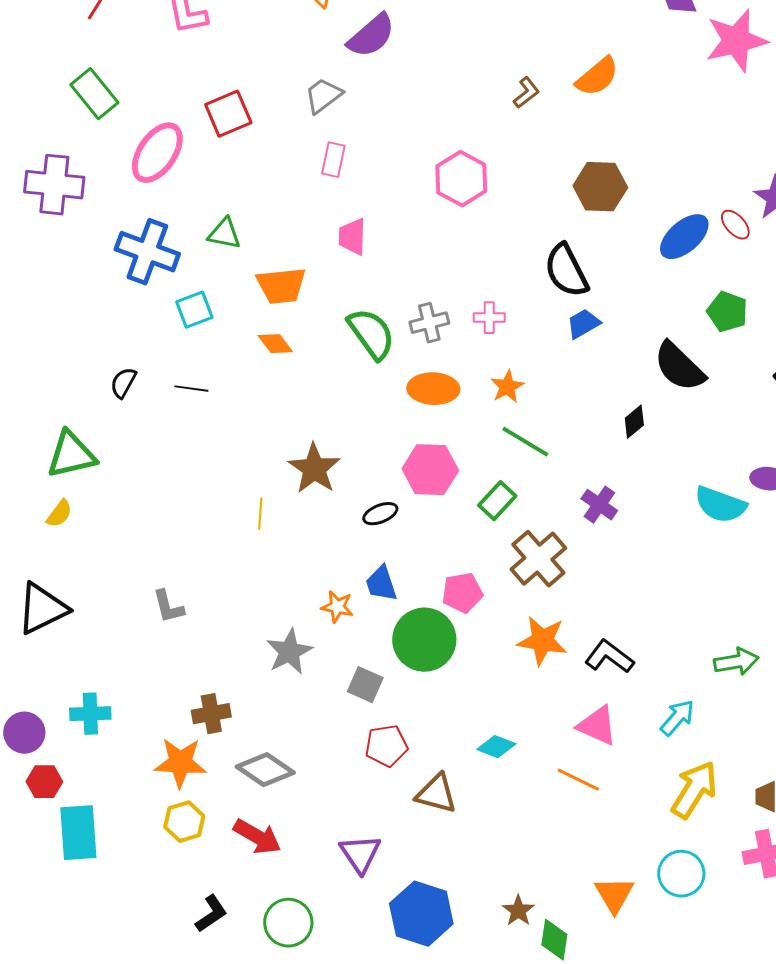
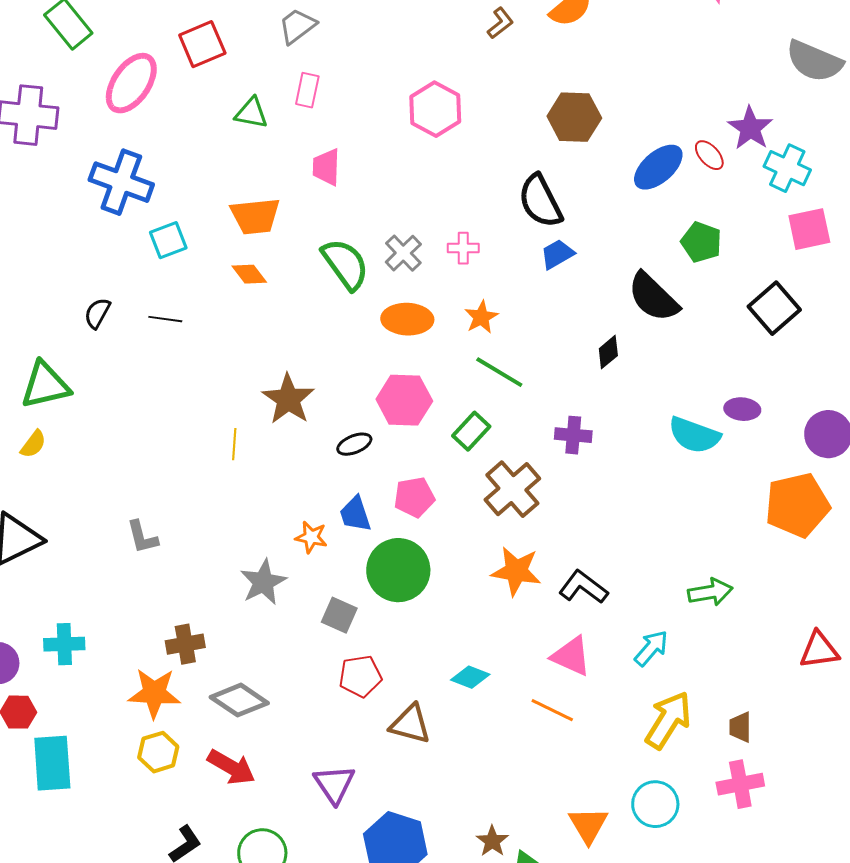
green triangle: (224, 234) -> (251, 113), moved
gray cross: (429, 323) -> (403, 253), turned -30
purple cross: (599, 505) -> (573, 435), turned -30
pink pentagon: (462, 593) -> (414, 497), moved

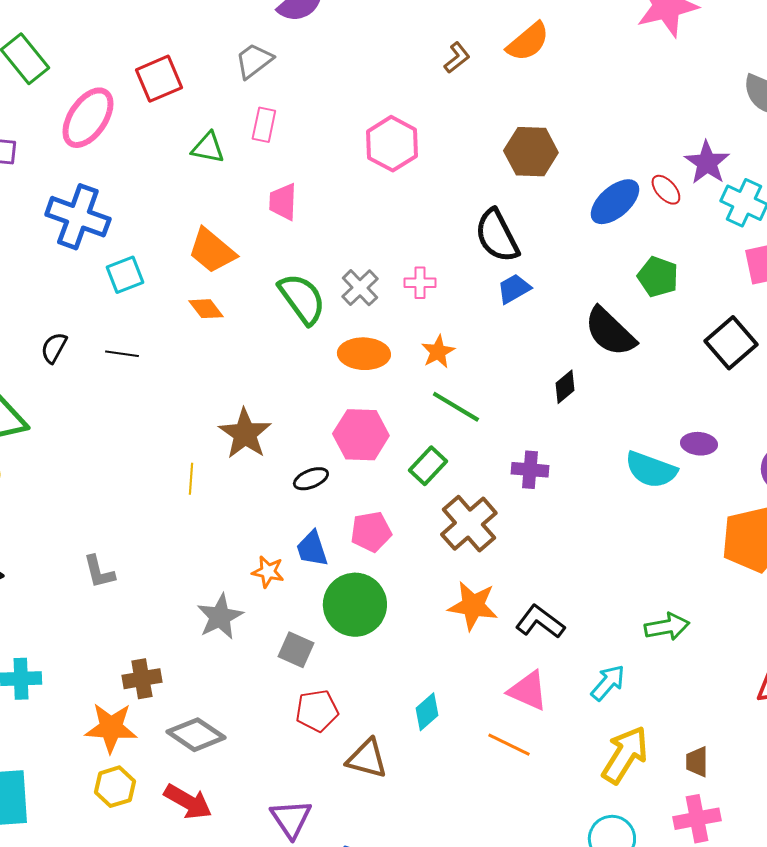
orange trapezoid: (255, 216) -> (212, 251), turned 46
cyan diamond: (470, 677) -> (427, 712), turned -63

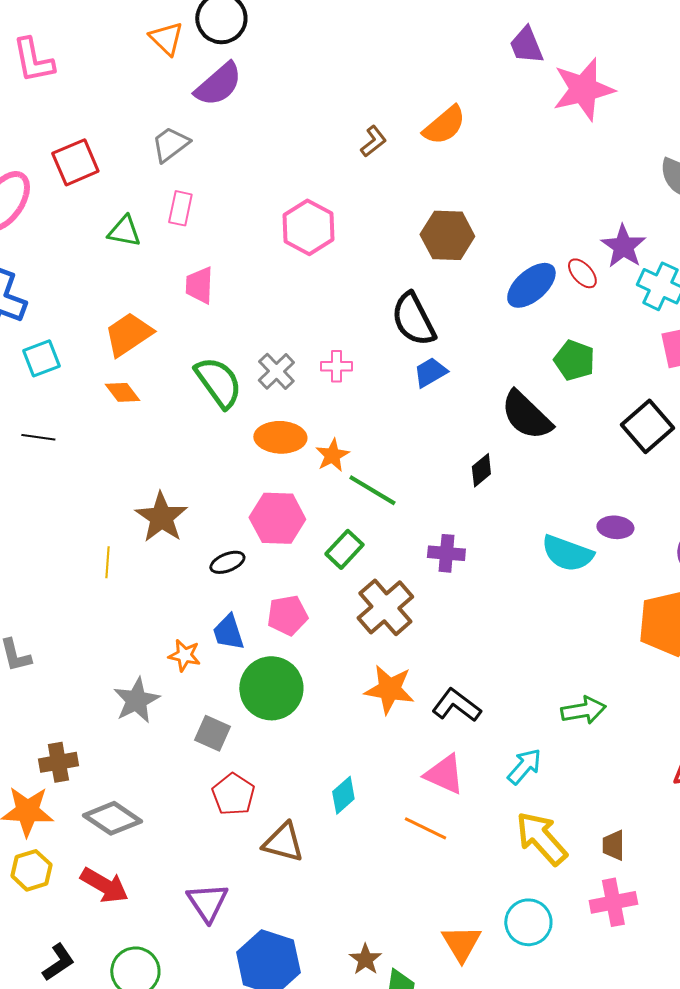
orange trapezoid: (212, 251) -> (128, 334), turned 106
orange star: (438, 352) -> (332, 455), moved
red pentagon: (317, 711) -> (233, 794), turned -30
yellow arrow: (625, 755) -> (541, 838), turned -74

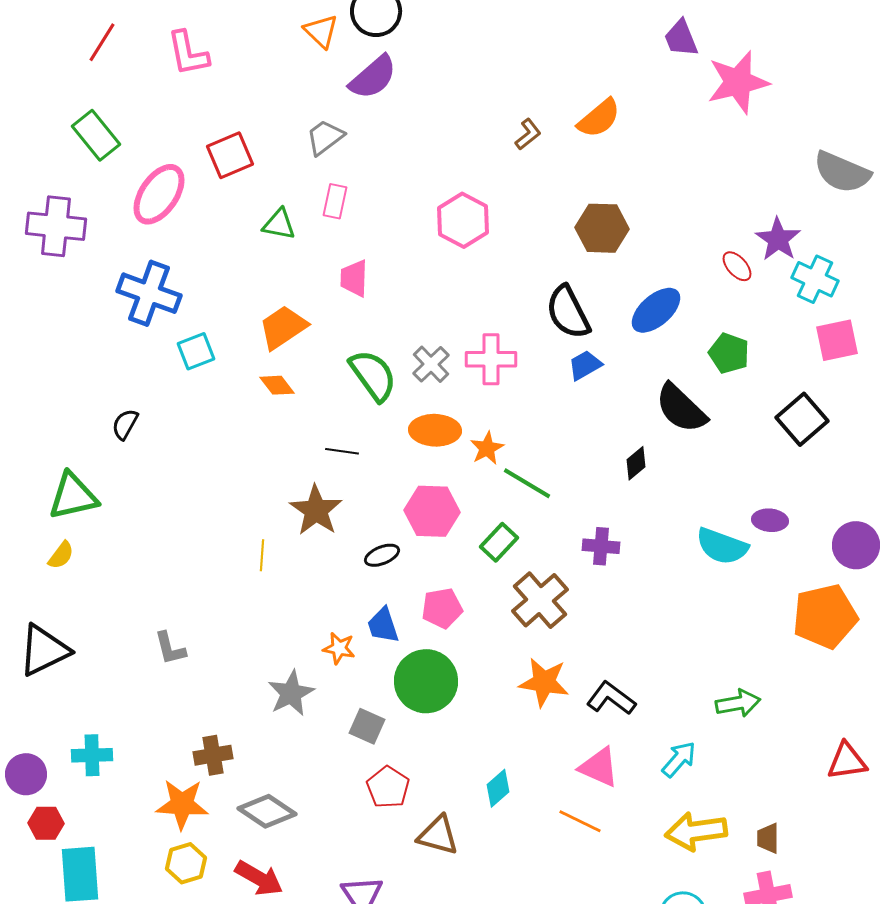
blue ellipse: (531, 285) -> (656, 310), moved
pink cross: (336, 366) -> (491, 359), size x1.6
black line: (38, 437) -> (342, 451), moved
yellow arrow: (541, 838) -> (696, 831), turned -56

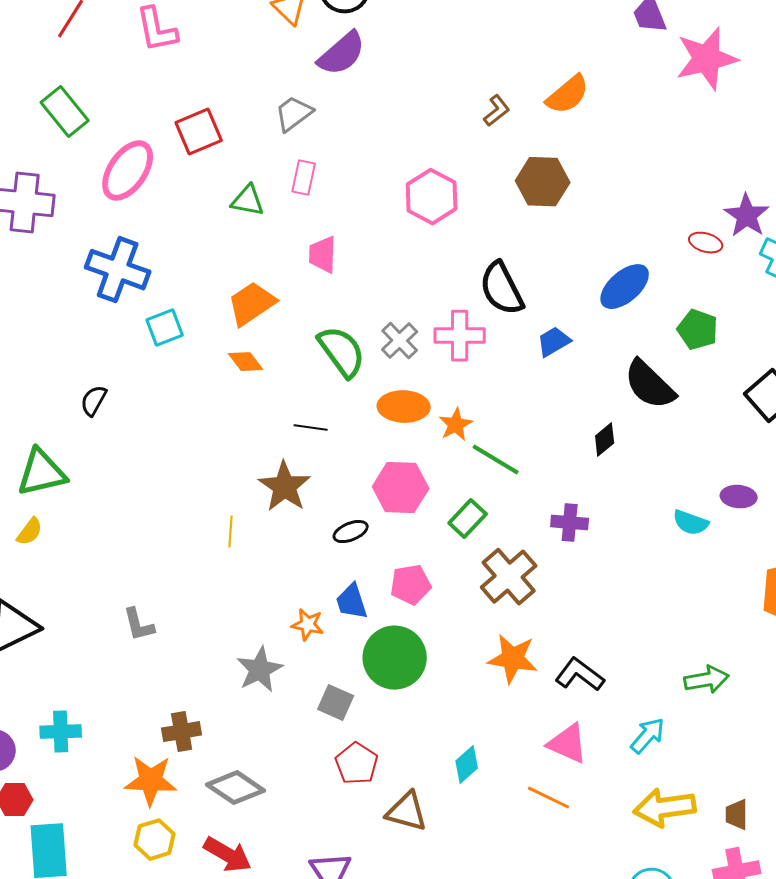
brown hexagon: (602, 228) -> (543, 182), moved
red ellipse: (737, 266) -> (706, 243), turned -32
black semicircle: (568, 312) -> (502, 289), moved
cyan semicircle: (722, 546) -> (691, 523), size x0.7

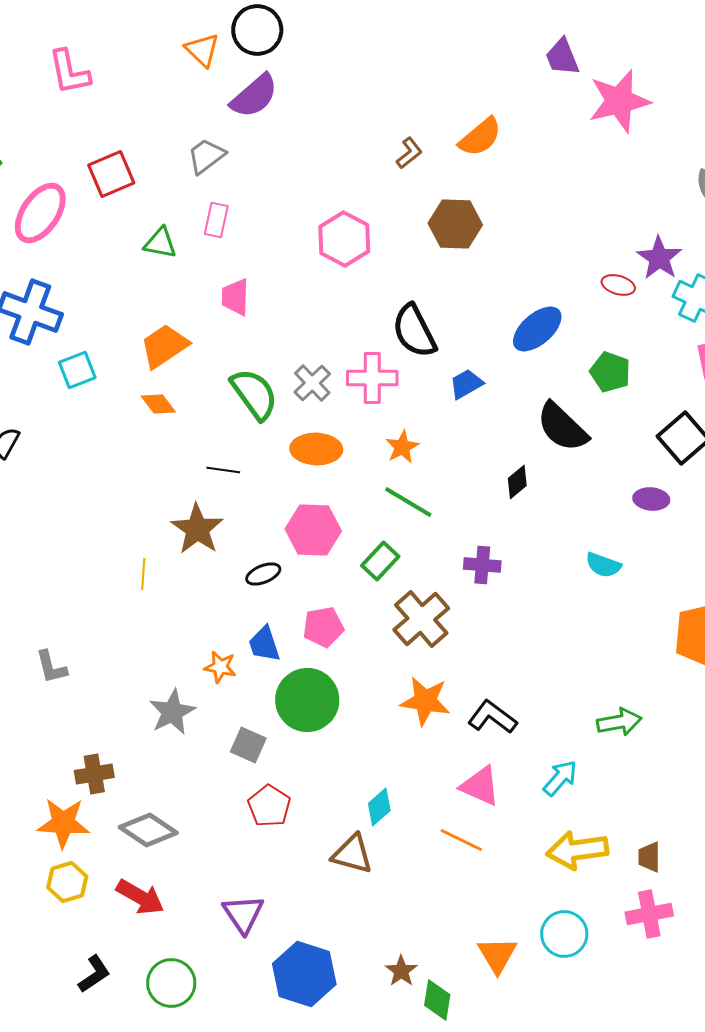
orange star: (456, 425) -> (402, 447), moved
purple ellipse: (739, 497) -> (651, 499), moved
brown triangle: (407, 812) -> (352, 854), moved

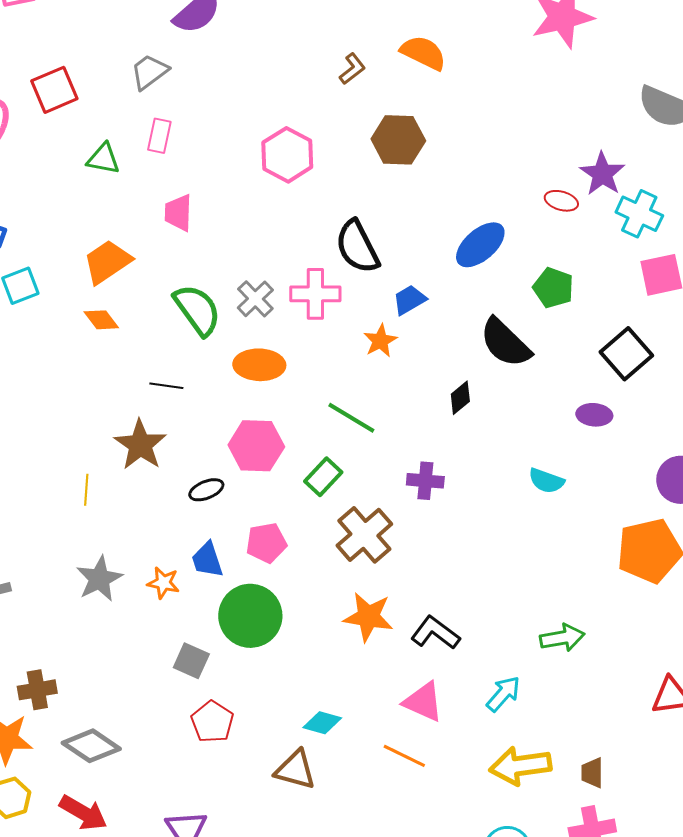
orange semicircle: (480, 137) -> (423, 53), turned -114
orange star: (402, 447) -> (380, 341), moved
gray star: (172, 712) -> (99, 579), moved
cyan diamond: (379, 807) -> (322, 723), turned 57

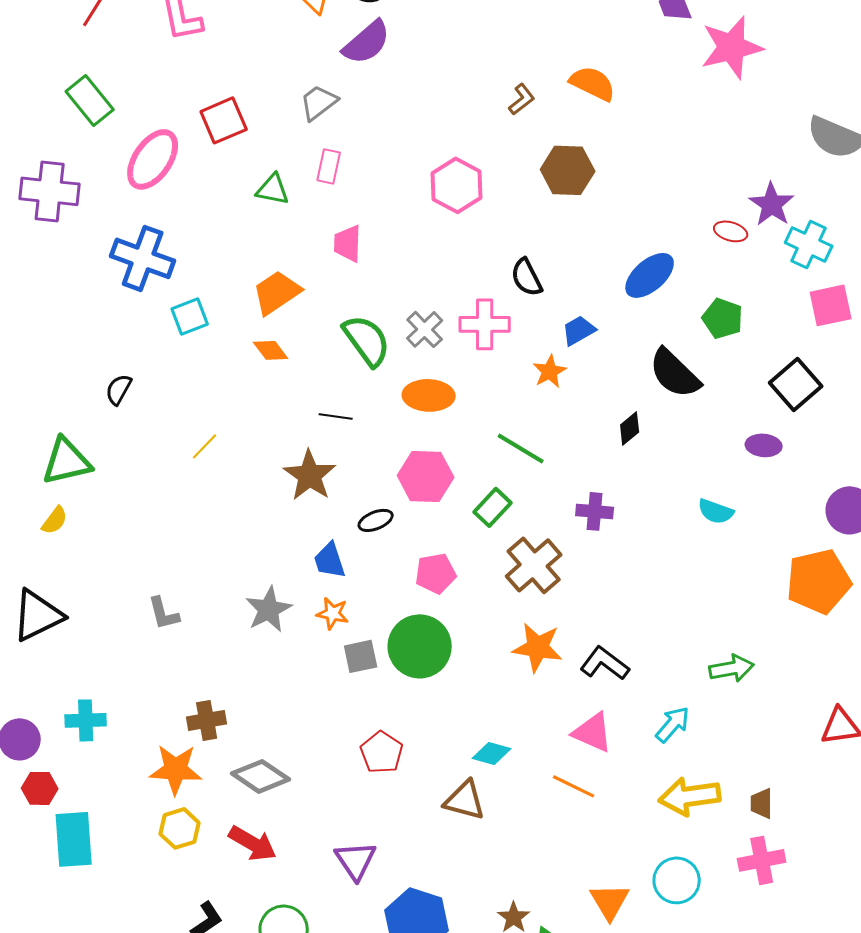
black semicircle: (357, 247) -> (527, 277), size x0.7
yellow line: (86, 490) -> (205, 446), moved, turned 40
blue trapezoid: (207, 560) -> (330, 560), moved
gray square: (191, 661) -> (361, 656), moved, turned -36

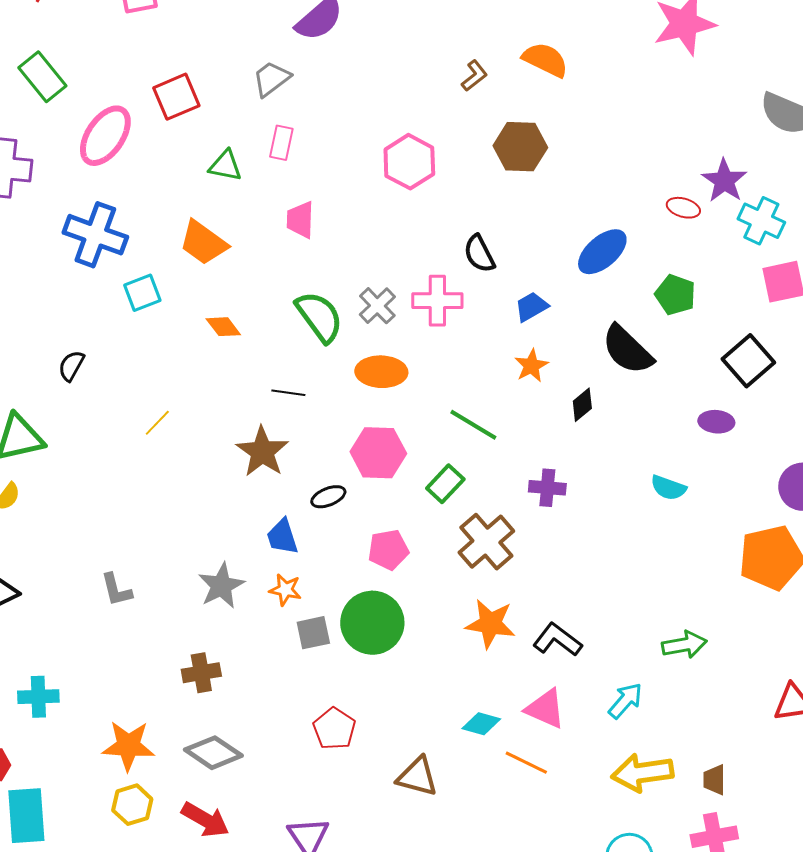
orange trapezoid: (277, 292) -> (203, 243), moved, turned -110
orange star: (550, 371) -> (531, 366), moved
brown cross: (207, 720) -> (201, 673), moved
cyan diamond: (492, 753) -> (481, 724), moved

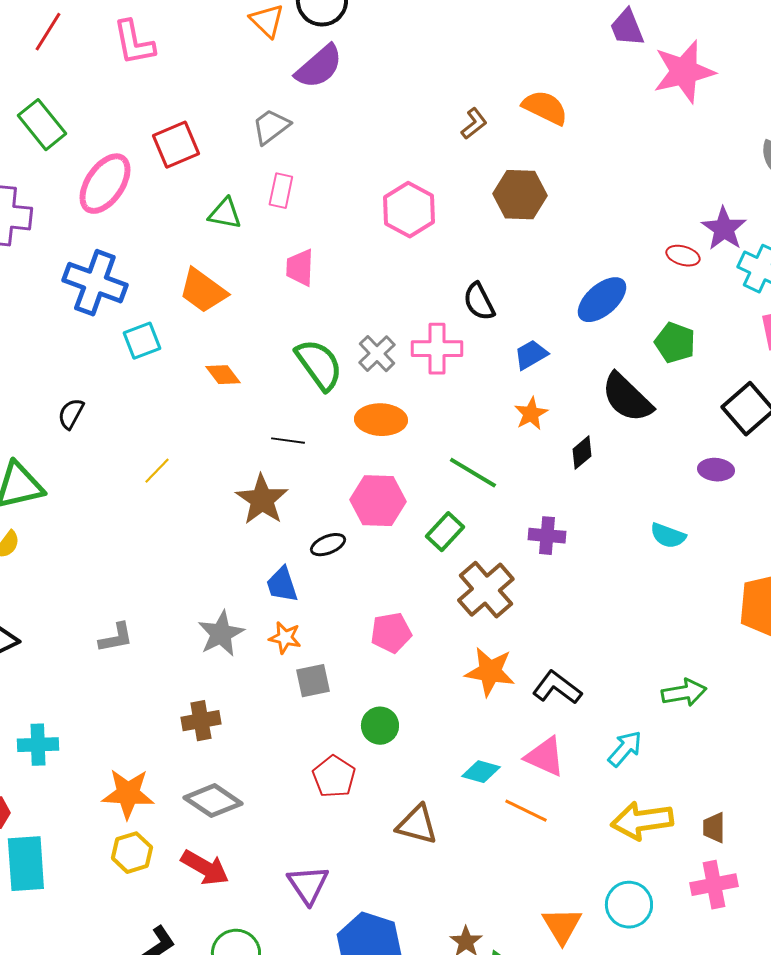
pink pentagon: (388, 550) -> (391, 633), moved
gray L-shape: (116, 590) -> (116, 638), turned -87
green circle: (372, 623) -> (380, 726), moved, size x0.6

